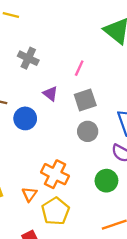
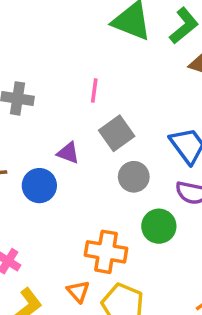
purple triangle: (50, 94) -> (68, 153), moved
green circle: (106, 181) -> (159, 226), moved

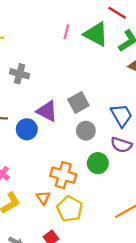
pink line: (94, 90) -> (66, 32), moved
purple triangle: (68, 153) -> (47, 111), size x1.5

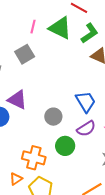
gray square: (78, 102) -> (25, 54), moved
purple semicircle: (121, 145) -> (86, 129), turned -48
orange triangle: (43, 198) -> (16, 179), turned 32

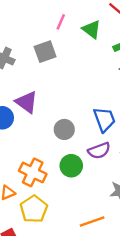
green triangle: (60, 28) -> (92, 29), size x0.7

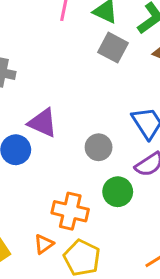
gray square: (45, 52) -> (113, 48), moved, turned -30

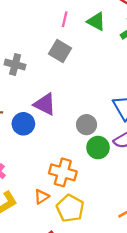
gray square: (113, 48) -> (60, 51), moved
green circle: (118, 192) -> (98, 148), moved

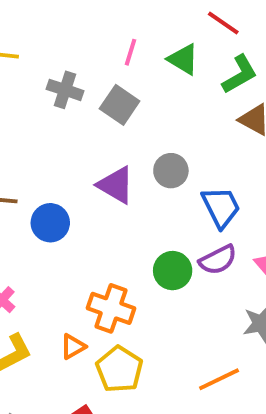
gray cross: (15, 65) -> (65, 90), moved
purple triangle: (45, 104) -> (116, 185), moved
gray circle: (87, 125) -> (171, 171), moved

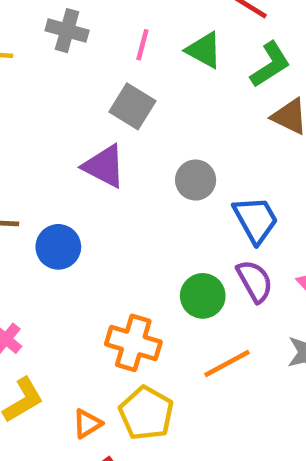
gray cross: (65, 90) -> (67, 31), moved
purple triangle: (116, 185) -> (104, 166), moved
purple semicircle: (218, 260) -> (255, 281), turned -90
orange triangle: (73, 347) -> (87, 424), moved
orange line: (219, 379) -> (227, 364), moved

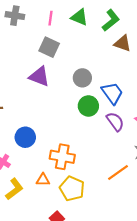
blue circle: (58, 247) -> (25, 137), moved
green circle: (203, 296) -> (88, 106), moved
orange line: (227, 364) -> (118, 173), moved
orange triangle: (87, 424) -> (43, 180), moved, turned 40

